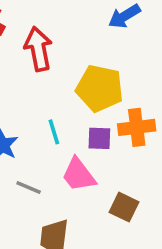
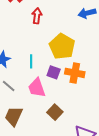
red arrow: (38, 49) -> (37, 16), size x0.7

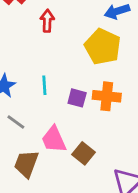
yellow pentagon: (62, 46) -> (103, 47), moved
pink trapezoid: (37, 88) -> (54, 139), moved

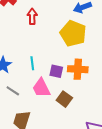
pink trapezoid: (54, 139) -> (41, 88), moved
brown square: (83, 153) -> (64, 99), moved

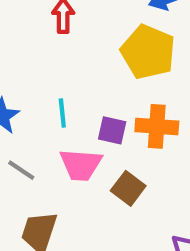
pink trapezoid: (41, 88) -> (81, 165), turned -60

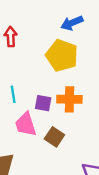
pink trapezoid: (81, 165) -> (26, 124), turned 72

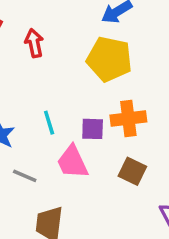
brown square: (54, 137) -> (132, 171), moved

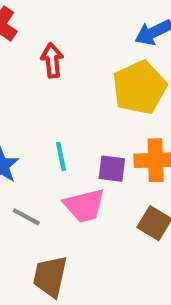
yellow pentagon: (109, 59) -> (139, 88), turned 30
pink trapezoid: (72, 162) -> (84, 206), turned -84

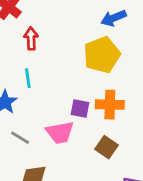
red arrow: (52, 60) -> (31, 38), moved
cyan line: (61, 156) -> (28, 78), moved

